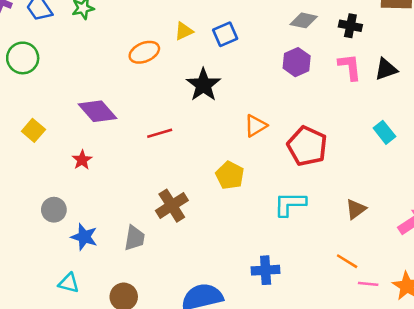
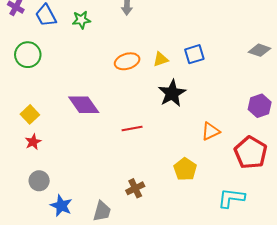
yellow triangle: (184, 31) -> (161, 59), moved
purple hexagon: (297, 62) -> (260, 106), moved
red star: (82, 160) -> (33, 142), moved
brown cross: (172, 206) -> (135, 188), size x0.7

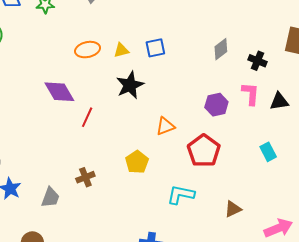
gray diamond: (259, 50) -> (221, 49), turned -60
purple diamond: (84, 105) -> (59, 92), moved
red line: (132, 129) -> (87, 117), turned -60

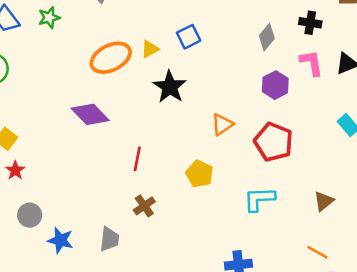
gray diamond: (221, 49) -> (267, 37), moved
orange ellipse: (88, 50) -> (111, 58), size x1.4
red line: (87, 117) -> (137, 159), moved

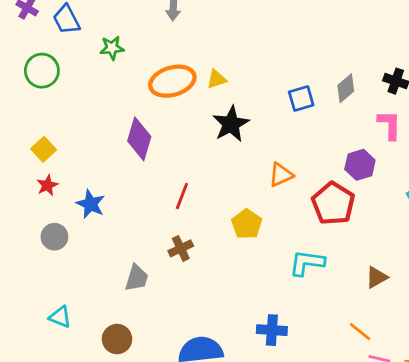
green star: (49, 18) -> (112, 48), moved
blue square: (189, 37) -> (301, 98), moved
purple hexagon: (275, 85) -> (360, 165), moved
purple diamond: (90, 114) -> (139, 139), turned 51
blue star: (60, 240) -> (91, 204), moved

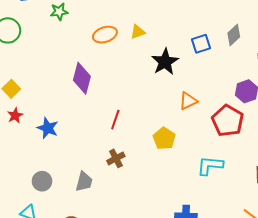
orange ellipse: (172, 81) -> (105, 35), size x0.7
black star: (231, 124) -> (165, 62), moved
gray circle: (54, 237) -> (42, 181), moved

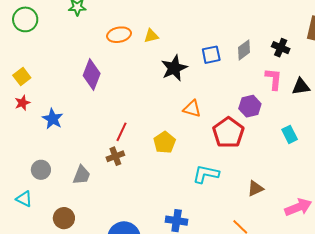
orange triangle: (188, 101) -> (192, 109), turned 36
red line: (115, 120) -> (122, 132), moved

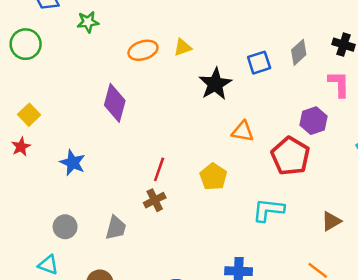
red star: (22, 103) -> (21, 147), moved

